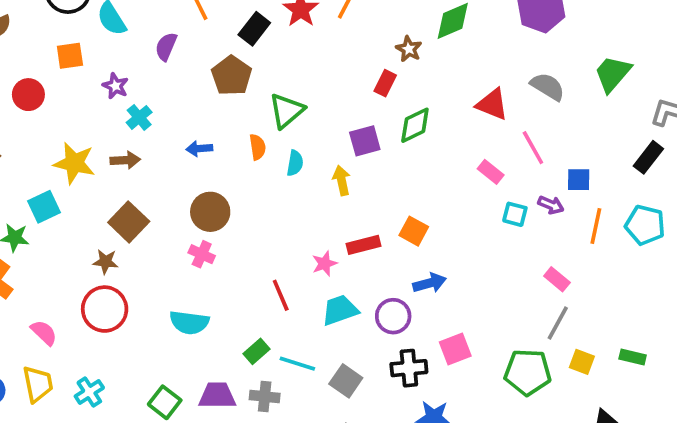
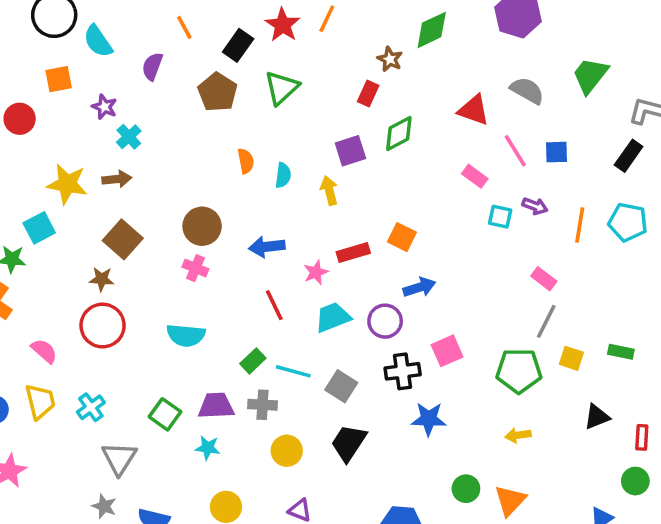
green triangle: (286, 111) -> (282, 88), moved
blue arrow: (199, 149) -> (267, 247), moved, size x1.4
blue square: (579, 180) -> (557, 152), moved

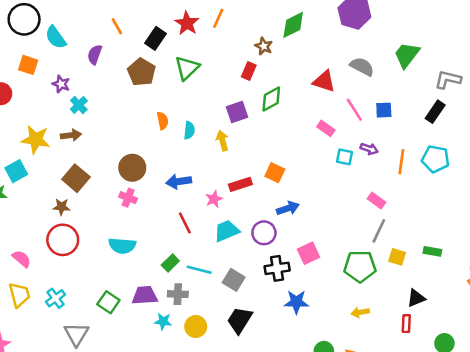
orange square: (59, 79) -> (28, 65), turned 30
red rectangle: (642, 437) -> (406, 324), moved
cyan star: (208, 448) -> (163, 321), moved

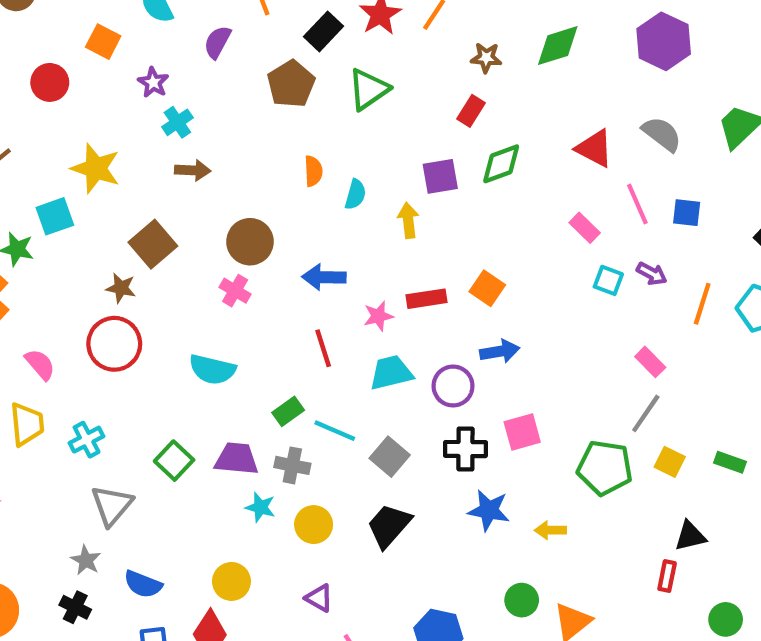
brown star: (264, 46) -> (486, 58), moved, turned -30
brown arrow: (71, 135) -> (193, 170), moved
yellow arrow: (360, 312) -> (550, 530), moved

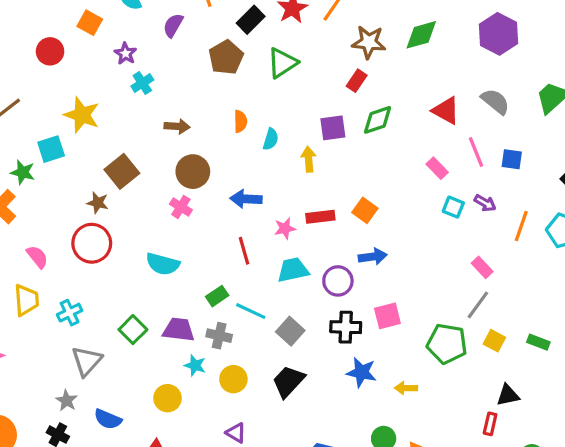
brown star: (486, 58) -> (369, 42), size x1.5
brown arrow: (193, 170) -> (177, 126), moved
yellow circle: (231, 581) -> (168, 398), moved

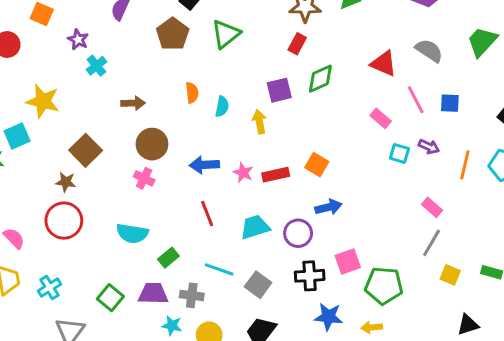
pink star: (285, 228) -> (243, 173), moved, turned -30
green rectangle: (217, 296) -> (168, 258), moved
green pentagon: (447, 344) -> (384, 286), moved

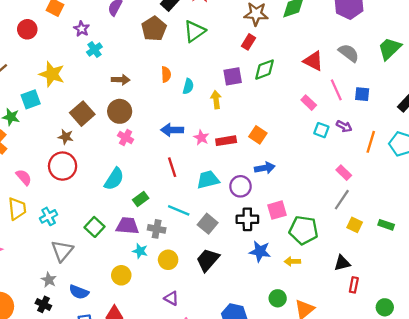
brown circle: (152, 144) -> (120, 111), moved
cyan semicircle: (132, 233) -> (114, 179), turned -70
black triangle: (468, 325) -> (342, 263), moved

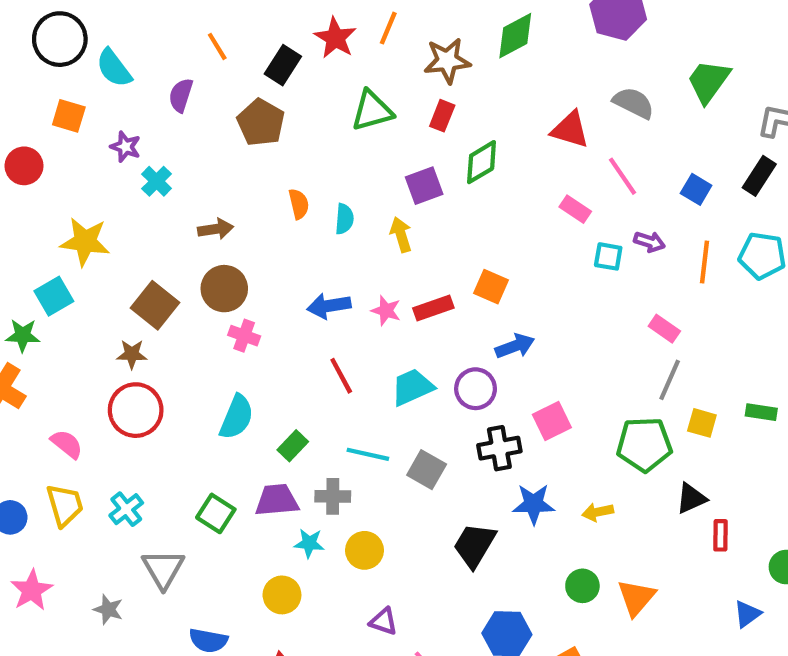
green triangle: (194, 31) -> (372, 111), moved, turned 30
blue square: (362, 94) -> (696, 189), moved, turned 35
green pentagon: (304, 230) -> (644, 444), moved
black trapezoid: (208, 260) -> (474, 545), moved
gray star: (49, 280) -> (108, 609), moved

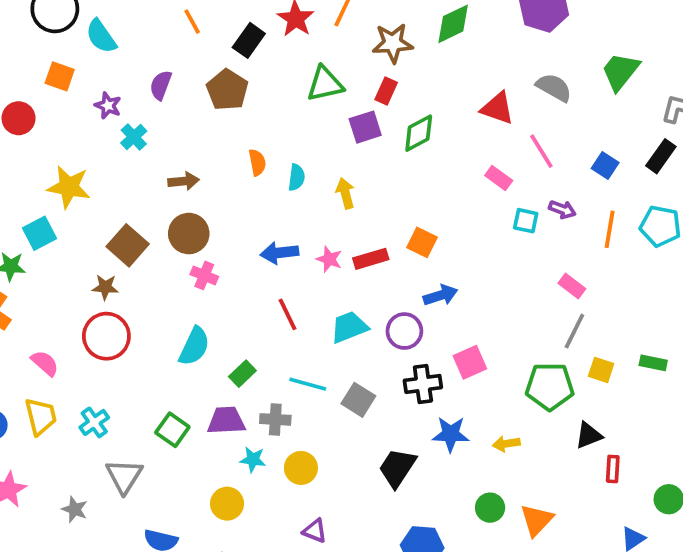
purple semicircle: (181, 95) -> (161, 85), moved
purple square: (424, 186) -> (365, 127), moved

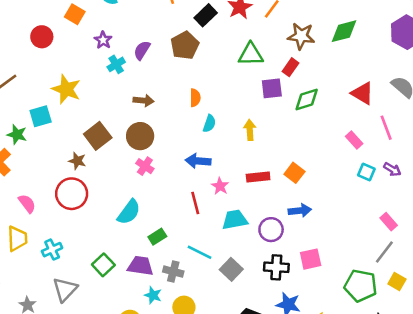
purple semicircle: (161, 85) -> (142, 50), moved
cyan semicircle: (296, 177) -> (209, 124), moved
pink star: (329, 259) -> (220, 186), moved

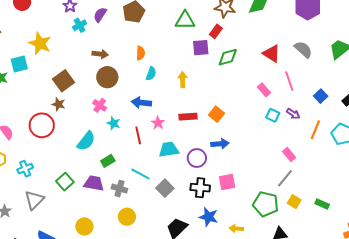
brown circle: (140, 136) -> (107, 77), moved
brown star: (77, 161) -> (59, 104), moved
cyan star: (153, 295) -> (114, 123), moved

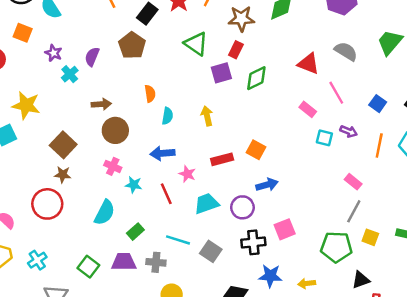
green triangle: (185, 20) -> (196, 44), turned 45

